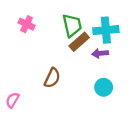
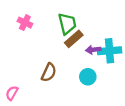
cyan cross: (106, 30) -> (110, 51), moved
cyan circle: (104, 87) -> (88, 77), moved

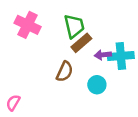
pink cross: (25, 23) -> (28, 25), size x1.5
brown semicircle: (49, 72) -> (65, 72), moved

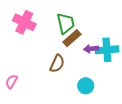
cyan circle: (97, 85) -> (86, 86), moved
pink semicircle: (13, 103) -> (12, 82), moved

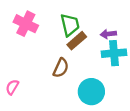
purple arrow: (91, 49) -> (108, 34), moved
cyan circle: (86, 86) -> (91, 92), size x1.5

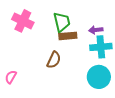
brown rectangle: (77, 41) -> (68, 36), turned 36
cyan circle: (91, 92) -> (99, 77), moved

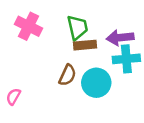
purple arrow: (96, 30) -> (120, 38), size x1.5
cyan circle: (99, 77) -> (96, 83), moved

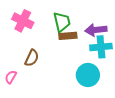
brown semicircle: (67, 75) -> (32, 58), moved
cyan circle: (96, 83) -> (88, 75), moved

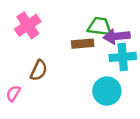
pink cross: (23, 21) -> (28, 25), turned 30
green trapezoid: (62, 22) -> (100, 27), moved, turned -70

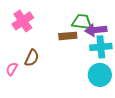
cyan circle: (107, 91) -> (100, 75), moved
pink semicircle: (13, 93) -> (12, 69), moved

